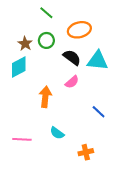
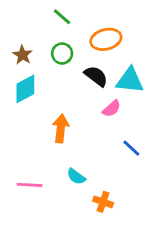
brown star: (25, 44) -> (22, 55), moved
pink semicircle: (72, 82) -> (112, 109), moved
orange cross: (86, 152) -> (103, 202), moved, turned 32

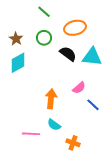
pink semicircle: (112, 109) -> (79, 88), moved
orange arrow: (61, 128) -> (51, 99), moved
pink line: (30, 185) -> (31, 134), moved

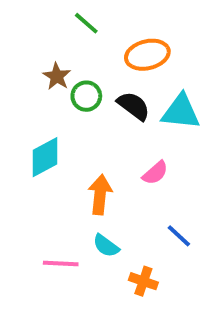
green circle: (44, 38) -> (86, 96), moved
brown star: (16, 39) -> (57, 76), moved
cyan diamond: (18, 63) -> (45, 157), moved
blue line: (93, 105) -> (179, 236), moved

